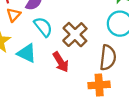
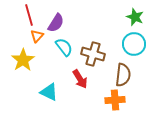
brown cross: (75, 35) -> (93, 54), turned -30
cyan triangle: (27, 53) -> (49, 92), moved

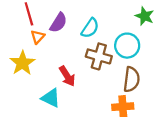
cyan circle: (134, 44) -> (127, 46), moved
cyan semicircle: (64, 47) -> (90, 28), moved, turned 72
red arrow: (80, 79) -> (67, 76), moved

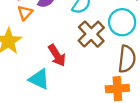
brown cross: (99, 56) -> (91, 34), turned 30

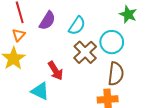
orange triangle: (25, 13) -> (19, 35), moved

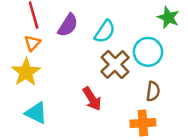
red arrow: (55, 71) -> (92, 99), moved
brown semicircle: (116, 74) -> (153, 91), size x0.7
cyan triangle: (40, 91) -> (36, 113), moved

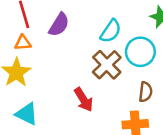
cyan semicircle: (105, 32) -> (111, 31), moved
orange triangle: (32, 43) -> (23, 43), turned 42

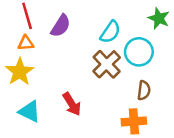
red arrow: (84, 100) -> (72, 104), moved

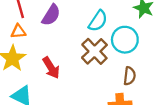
red arrow: (72, 104) -> (51, 68), moved

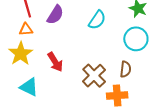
cyan circle: (125, 40) -> (136, 39), moved
brown cross: (94, 51) -> (94, 76), moved

